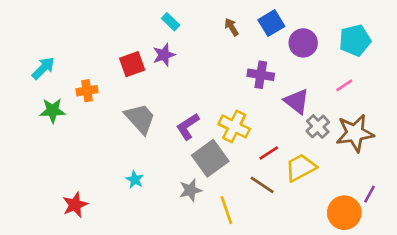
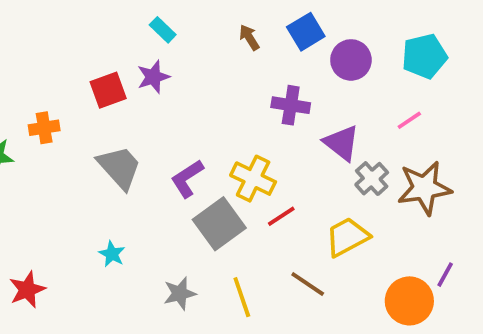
red line: (269, 153) -> (281, 216), moved
brown line: (262, 185) -> (308, 284), moved
gray star: (190, 190) -> (180, 293), moved

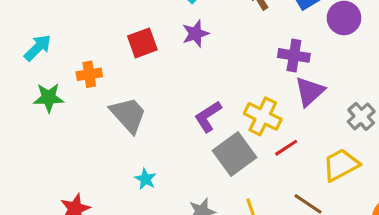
purple star: (153, 77) -> (196, 34), moved
purple triangle: (342, 143) -> (310, 91), moved, turned 40
gray trapezoid: (119, 167) -> (128, 115), moved

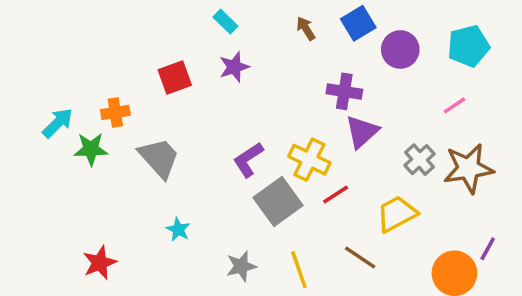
cyan arrow: (38, 48) -> (58, 123), moved
green star: (49, 98) -> (91, 149), moved

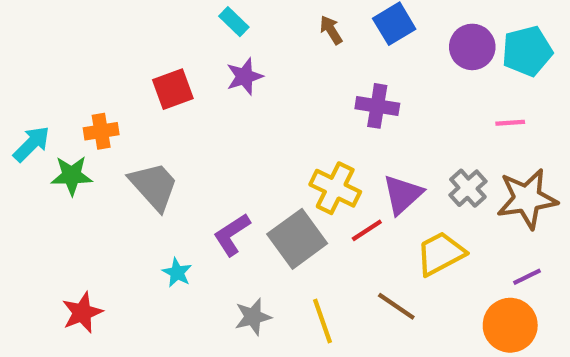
purple circle: (400, 49) -> (472, 47), moved
pink line: (454, 105) -> (510, 123), turned 30
purple triangle: (362, 132) -> (403, 195), moved
purple L-shape: (248, 160) -> (232, 235), moved
purple line: (488, 249) -> (527, 277), moved, turned 35

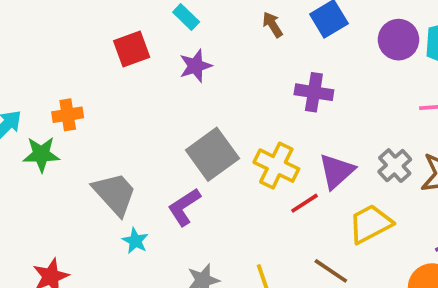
red square: (173, 89) -> (132, 49), moved
gray trapezoid: (154, 186) -> (115, 194), moved
gray square: (297, 239) -> (212, 154), moved

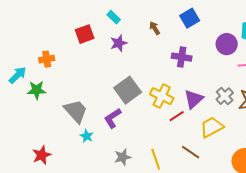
brown arrow: (273, 25) -> (155, 28), moved
purple circle: (399, 40) -> (227, 44), moved
orange cross: (68, 115) -> (47, 59), moved

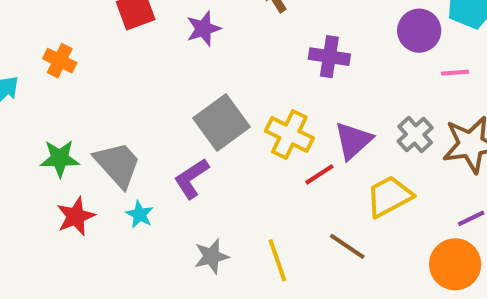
orange cross: (47, 59) -> (60, 61), turned 35
green star: (37, 90) -> (60, 158), moved
red star: (42, 155) -> (76, 216), moved

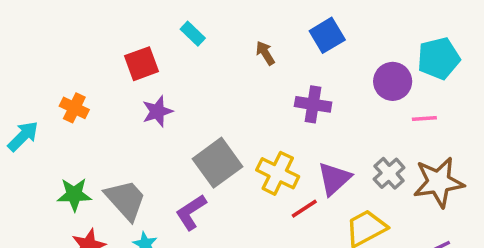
purple star: (203, 29) -> (157, 111), moved

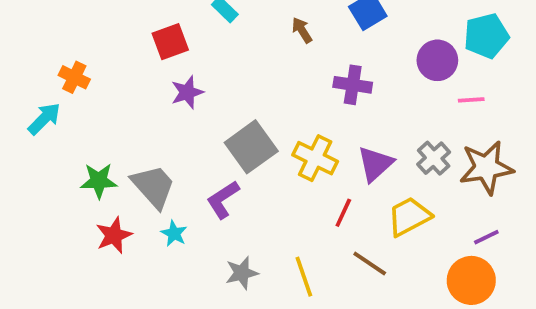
orange cross: (74, 108) -> (74, 77), moved
red line: (304, 209) -> (343, 213), moved, turned -32

